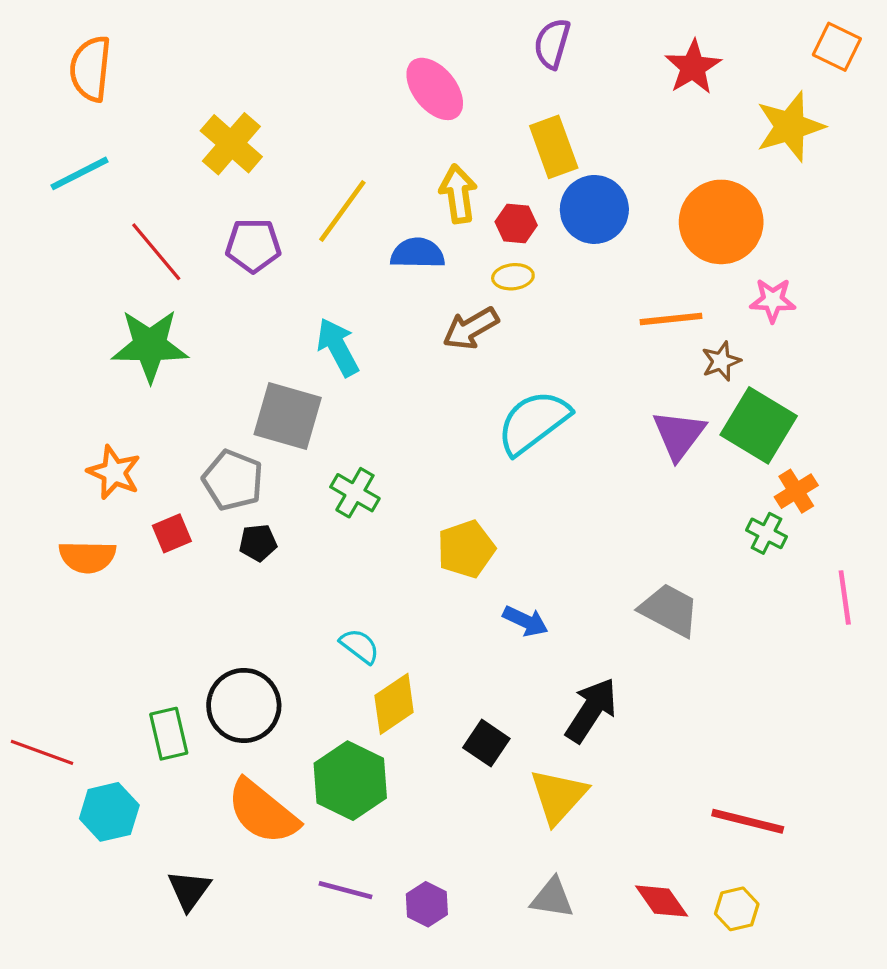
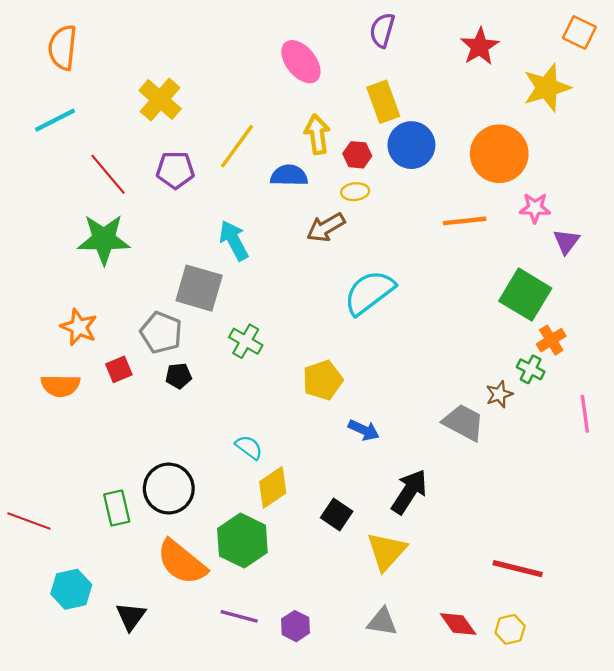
brown star: (721, 361) -> (499, 394), moved
purple triangle: (679, 435) -> (566, 241), moved, size x0.7
cyan hexagon: (109, 812) -> (71, 589), moved

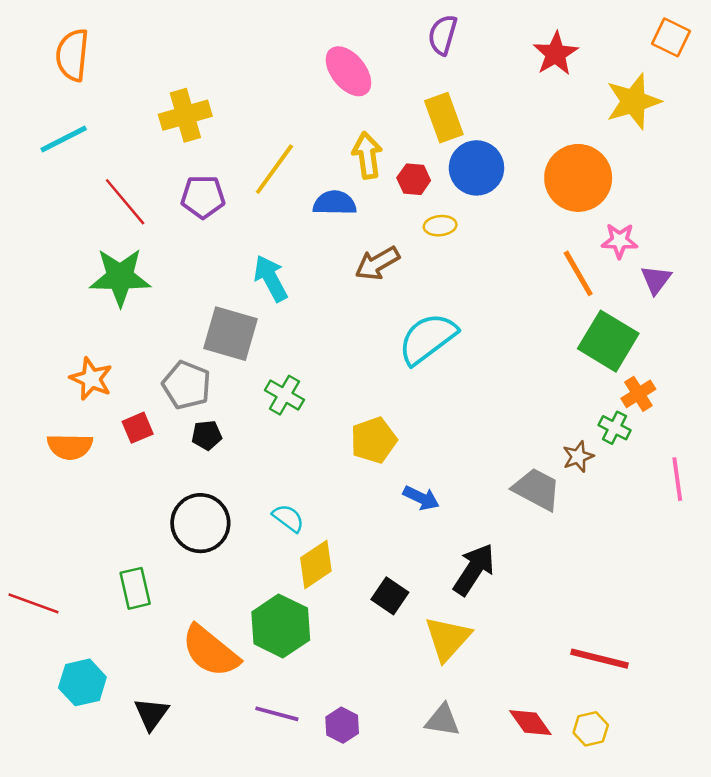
yellow cross: (160, 100) -> (185, 115), turned 33
yellow ellipse: (355, 192) -> (440, 226), moved
orange line: (465, 221) -> (578, 273), moved, turned 66
black circle: (169, 489) -> (200, 523), moved

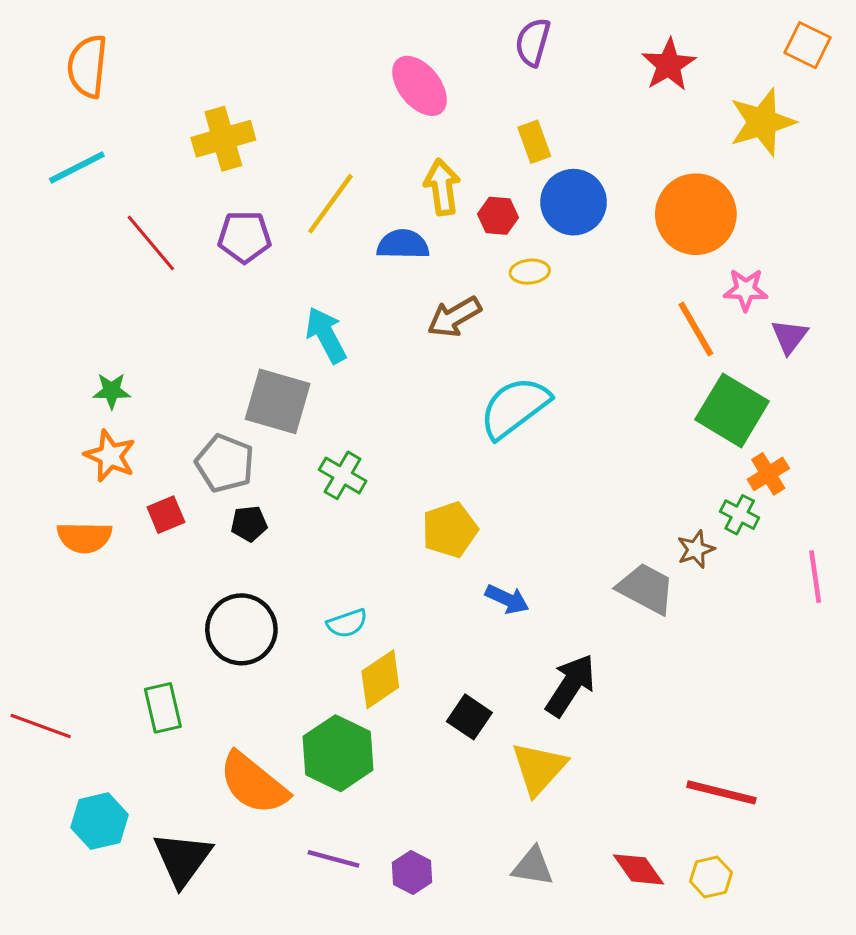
yellow rectangle: (444, 118) -> (534, 142), size x0.7
green star: (120, 277) -> (112, 391), moved, size x0.5
cyan semicircle: (288, 518) -> (347, 623), turned 124
black triangle: (151, 714) -> (183, 859), size x1.4

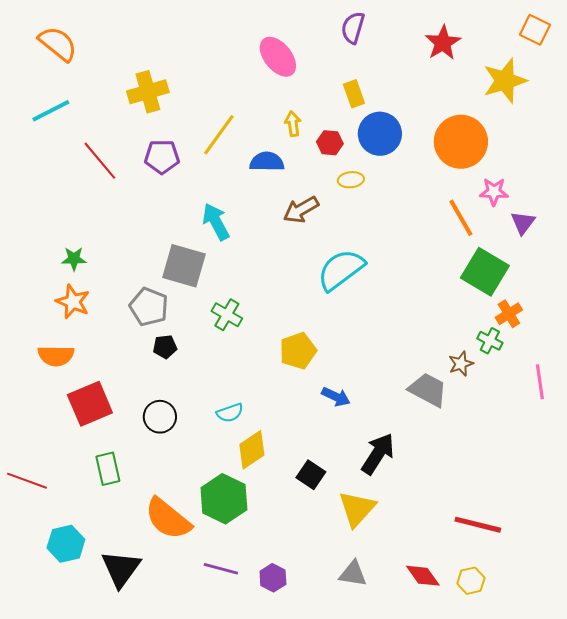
orange semicircle: (87, 66) -> (58, 44), turned 123
yellow arrow: (442, 187) -> (293, 124), size x0.7
red square: (166, 515) -> (90, 404), moved, size x1.8
black circle: (241, 629) -> (160, 417), size x0.7

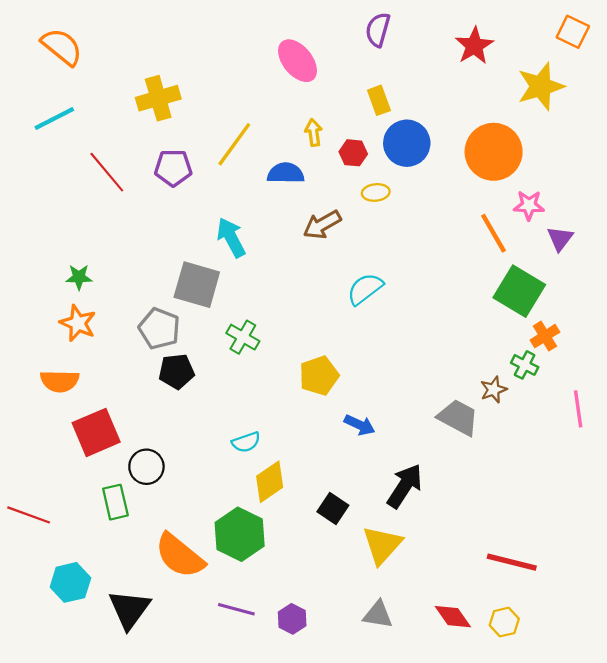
cyan semicircle: (341, 270) -> (365, 289), size x0.7
black pentagon: (165, 347) -> (176, 371), size x1.4
black circle: (160, 417) -> (146, 467), moved

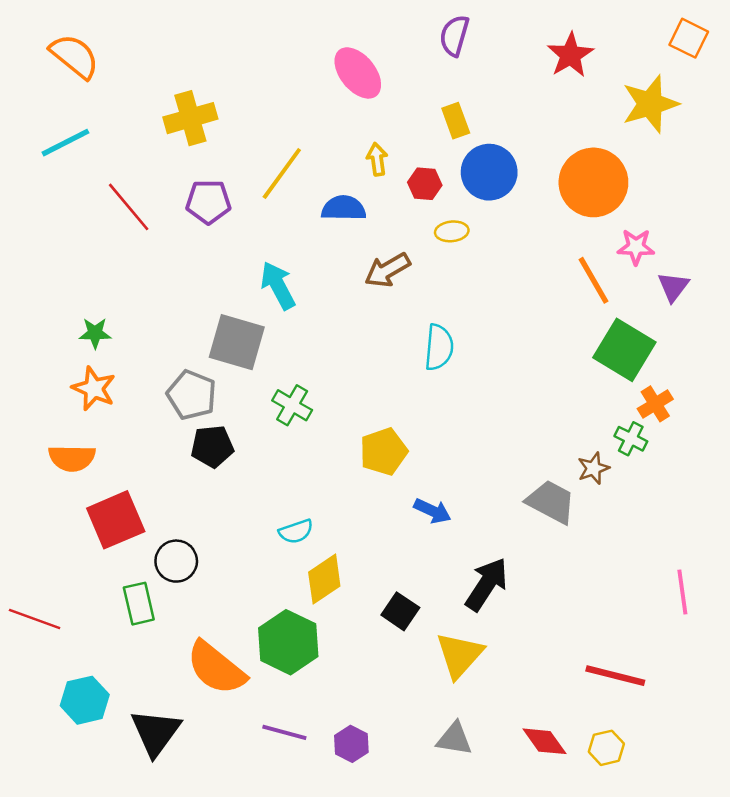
cyan semicircle: (365, 289) -> (439, 347), turned 132
pink line: (578, 409) -> (682, 592), moved

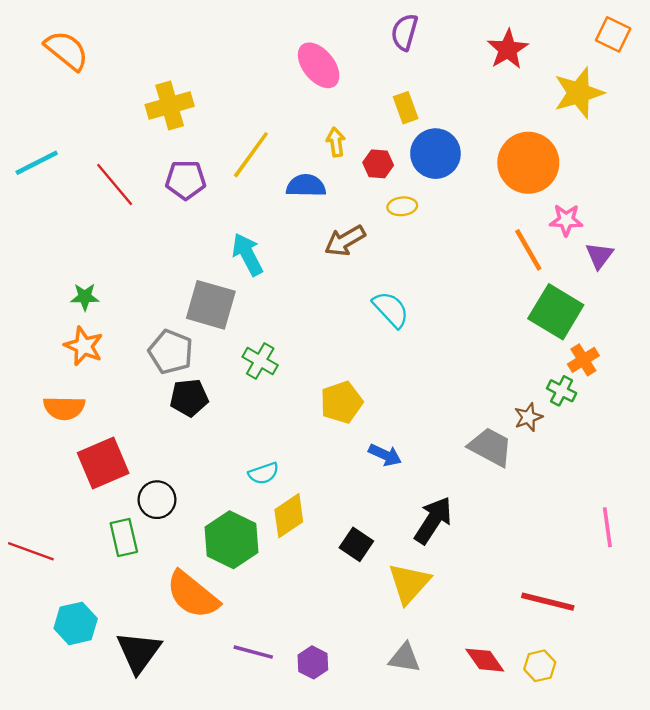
cyan line: (65, 143) -> (37, 163), moved
cyan semicircle: (439, 347) -> (391, 309), turned -48
green hexagon: (288, 642) -> (231, 540), moved

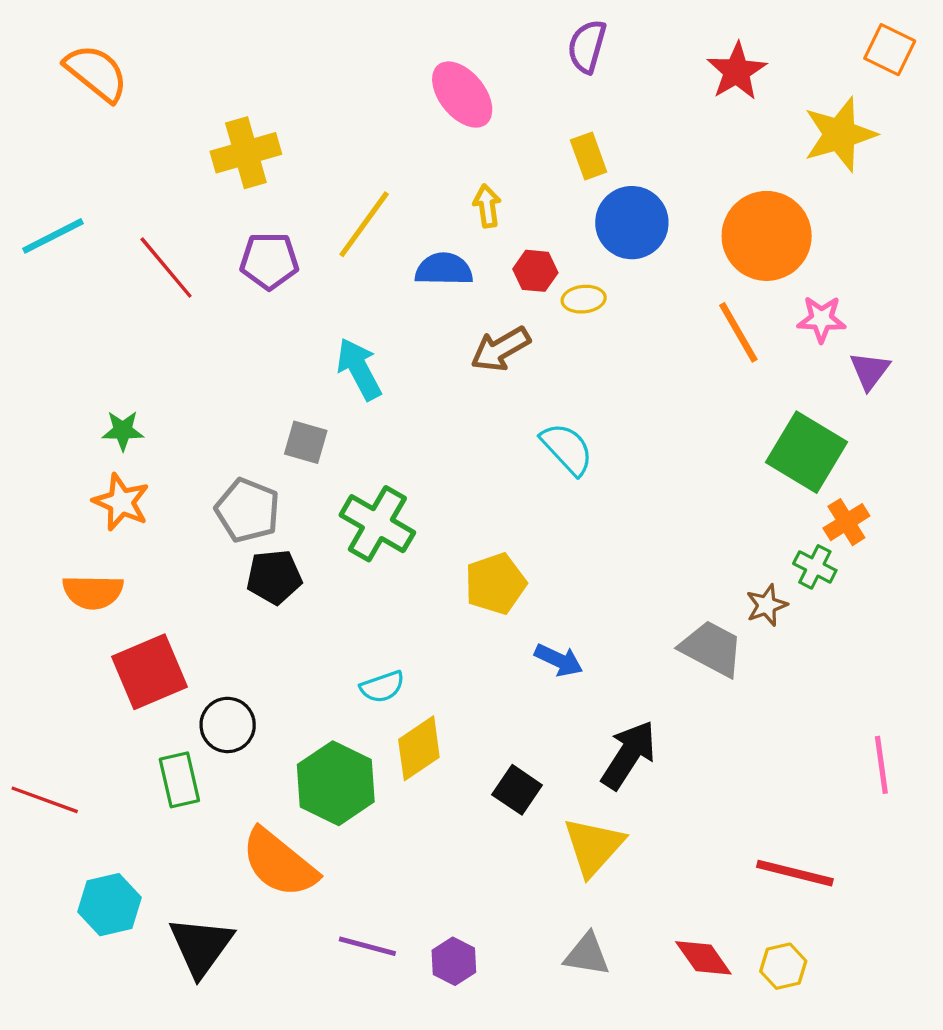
red hexagon: (378, 164) -> (535, 271), moved
orange line: (528, 250) -> (738, 332), moved
gray square: (211, 305) -> (306, 442), size x0.6
green cross: (260, 361) -> (377, 524), size x1.4

